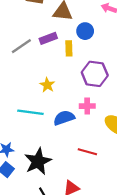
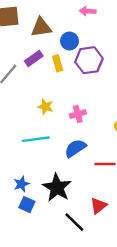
purple hexagon: (95, 74) -> (89, 60), moved
pink cross: (87, 106) -> (78, 114), moved
blue semicircle: (64, 118) -> (75, 148), moved

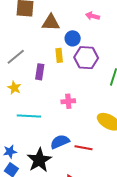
purple rectangle: (34, 59) -> (40, 72), moved, turned -56
yellow star: (45, 107) -> (14, 88), moved
blue semicircle: (75, 148) -> (60, 142), moved

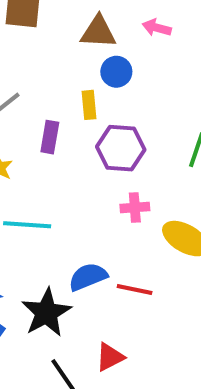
brown triangle: (51, 23) -> (98, 32), moved
purple hexagon: (86, 58) -> (121, 148), moved
pink cross: (68, 101) -> (135, 207), moved

